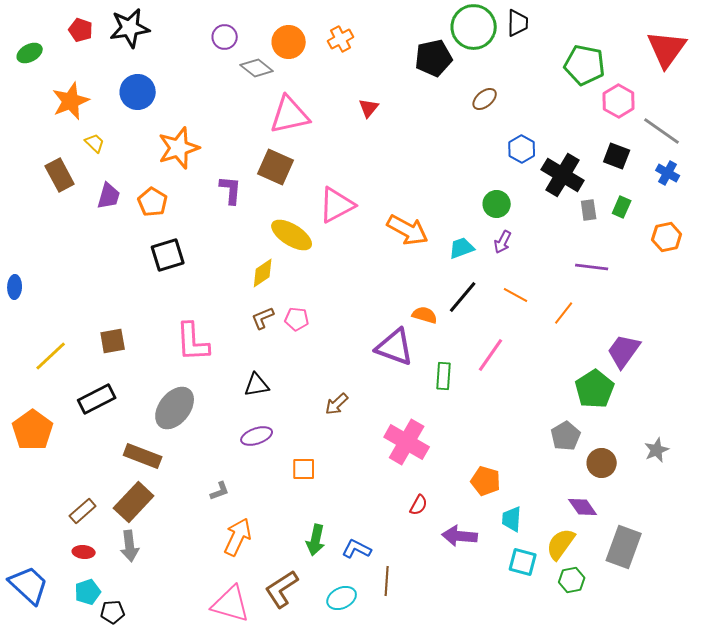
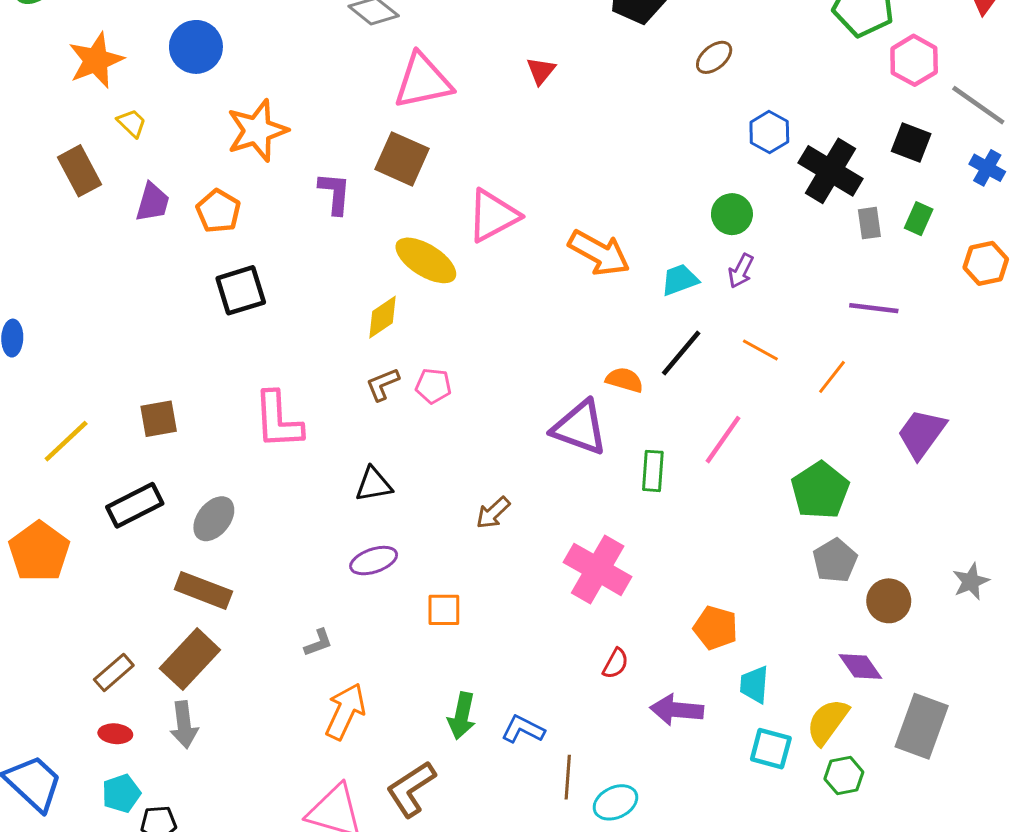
green pentagon: (595, 389) -> (820, 490), moved
gray ellipse: (175, 408) -> (214, 519), moved, size x0.7
cyan ellipse: (342, 598) -> (615, 802), moved

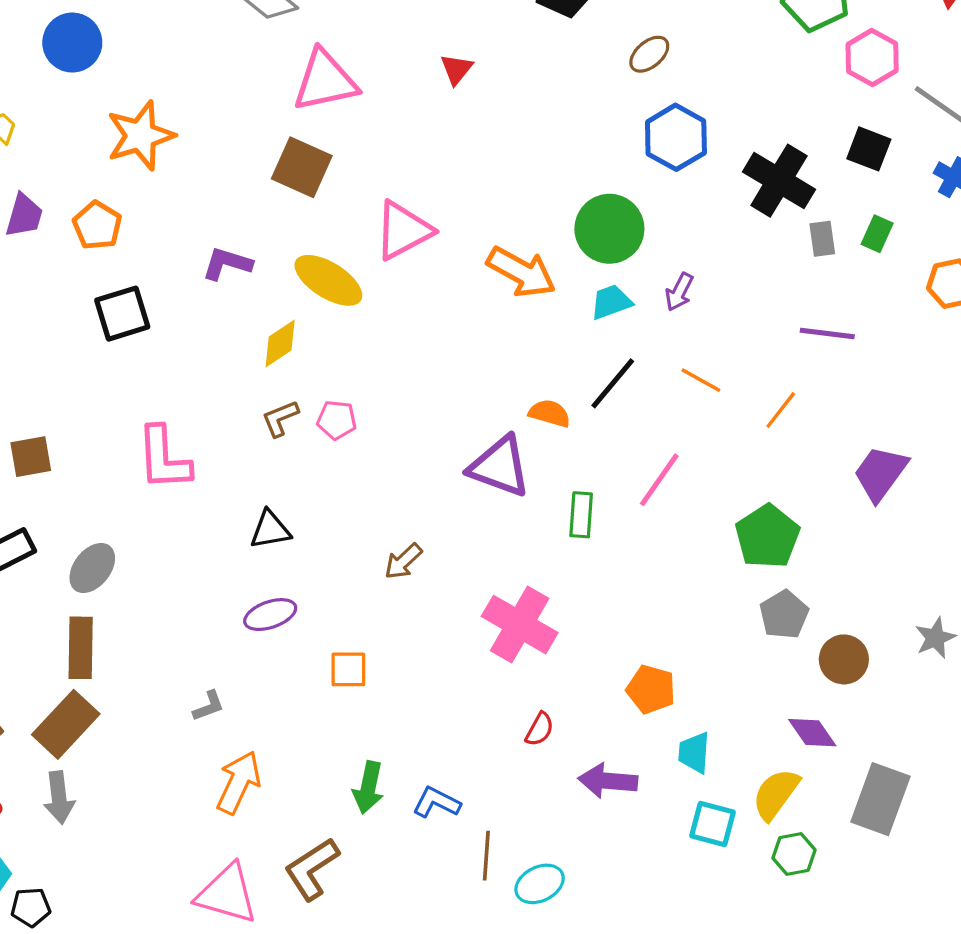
blue hexagon: (769, 132) -> (676, 137), moved, size x1.4
purple L-shape: (335, 193) -> (227, 264), moved, turned -78
green circle: (732, 214) -> (609, 229), moved, size x1.5
brown rectangle: (203, 590) -> (81, 648), turned 70

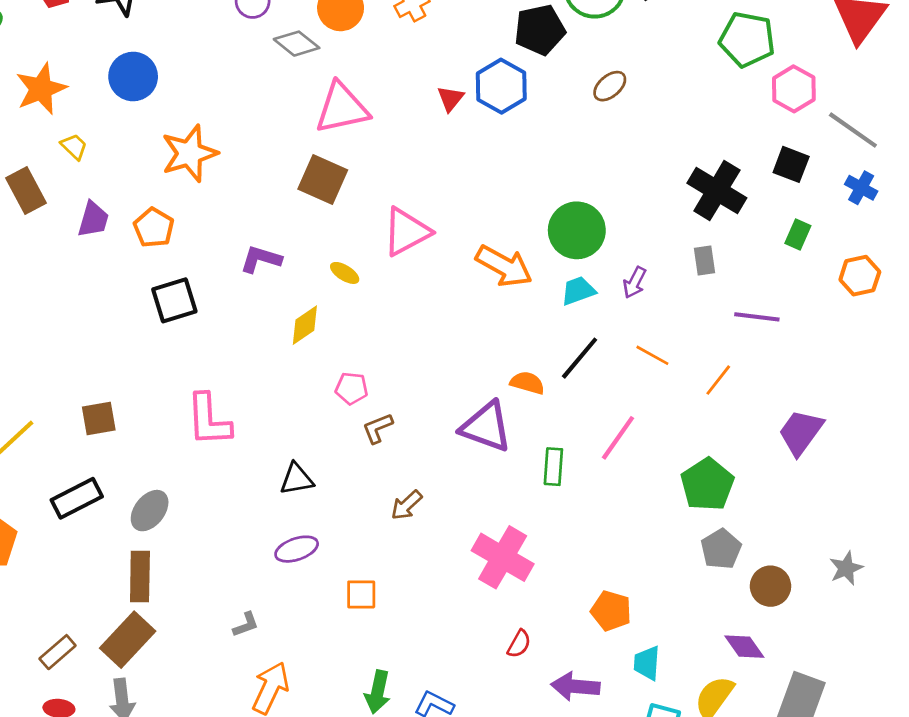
blue hexagon: (676, 137) -> (501, 86), moved
gray rectangle: (822, 239) -> (705, 261), moved
yellow ellipse: (328, 280) -> (345, 273), size x0.5
brown L-shape: (280, 418) -> (378, 428), moved

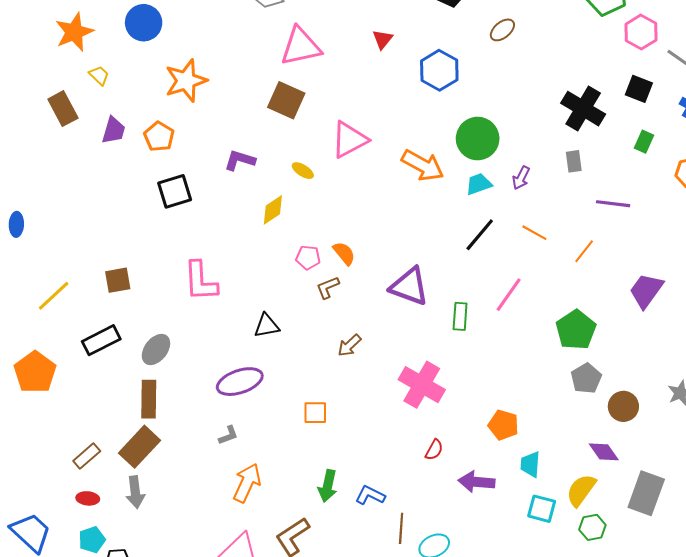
blue hexagon: (501, 86) -> (439, 70), moved
orange semicircle: (527, 383) -> (344, 253), moved, turned 35
purple ellipse: (297, 549) -> (240, 382), moved, size x1.4

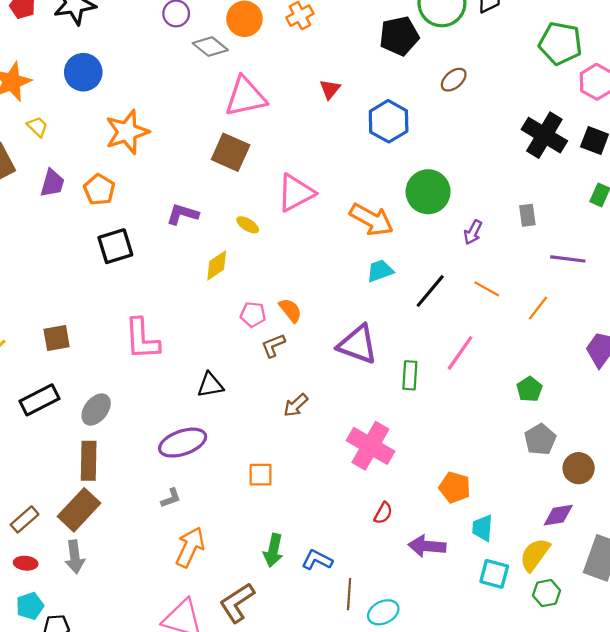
black cross: (583, 109) -> (544, 135), moved
cyan trapezoid: (479, 184) -> (380, 271), moved
green pentagon: (576, 330) -> (529, 389), size x0.6
purple diamond: (604, 452) -> (558, 515), turned -64

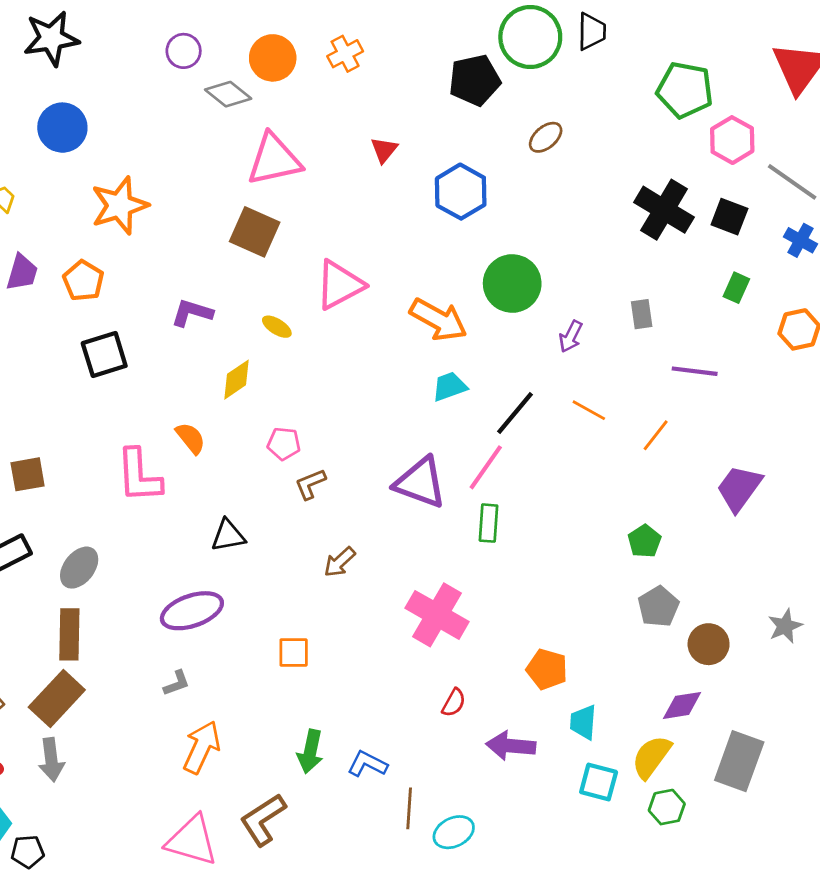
orange semicircle: (290, 310) -> (191, 438), moved
pink line: (460, 353) -> (486, 467), moved

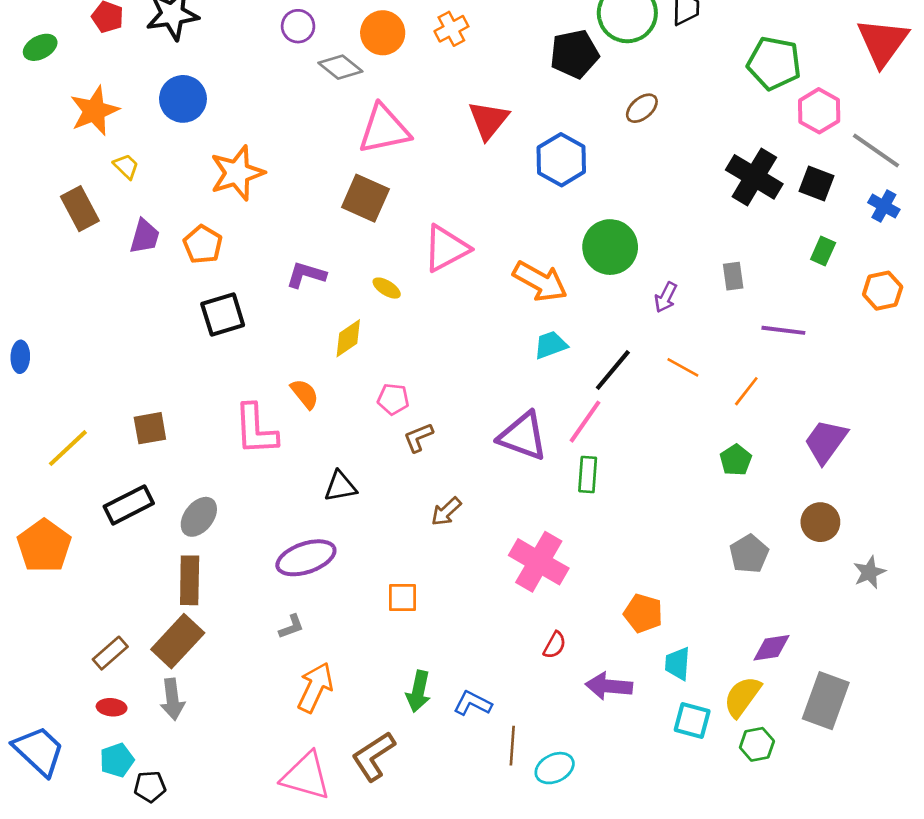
red triangle: (384, 150) -> (488, 120), size x1.6
green pentagon: (644, 541) -> (736, 460), moved
brown circle: (709, 644) -> (820, 522), moved

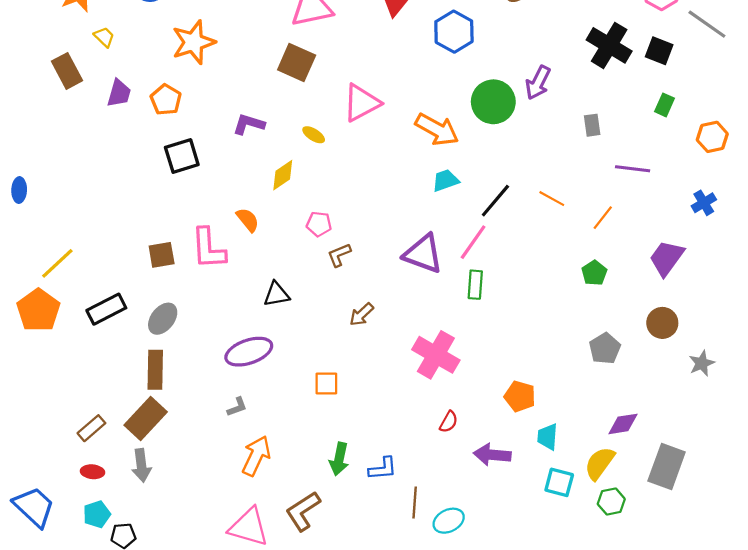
blue cross: (884, 206) -> (704, 203), moved, turned 30
purple arrow: (666, 297) -> (538, 83), moved, size x1.4
brown square: (150, 428) -> (162, 255), moved
orange pentagon: (44, 546) -> (38, 310), moved
blue L-shape: (473, 703) -> (383, 469), turned 148

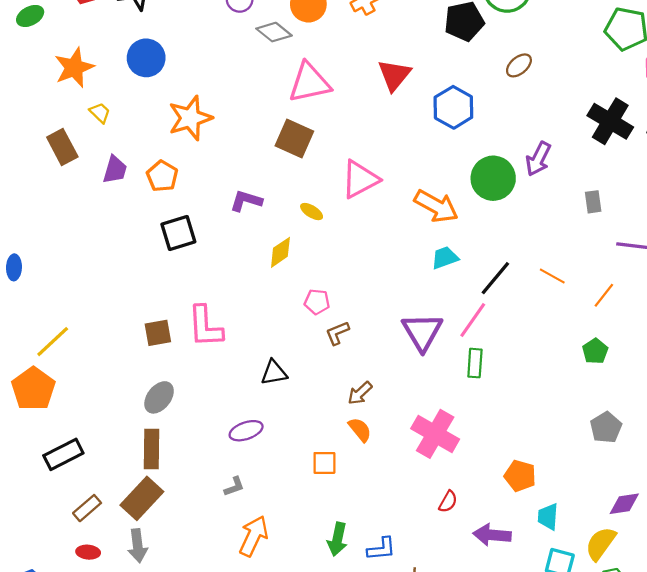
orange semicircle: (248, 220) -> (360, 430), moved
purple triangle: (423, 254) -> (422, 332), turned 39
black rectangle: (106, 309) -> (63, 454), moved
purple ellipse: (249, 352) -> (246, 431), size x0.7

